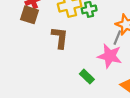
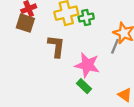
pink star: (110, 56) -> (87, 65), moved

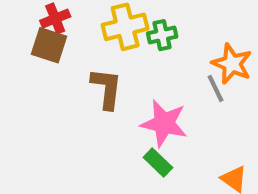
gray line: (115, 46) -> (215, 88), turned -48

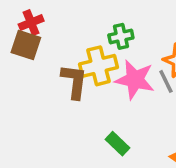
yellow cross: (125, 27) -> (99, 66), moved
pink star: (164, 123) -> (135, 80), moved

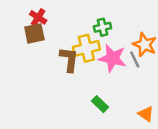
red cross: (31, 23) -> (38, 17), turned -35
brown square: (26, 45) -> (34, 33), turned -30

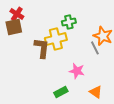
pink star: (112, 58) -> (77, 71), moved, size x0.7
green rectangle: (100, 104) -> (61, 92), moved, turned -72
orange triangle: (146, 114) -> (96, 92), moved

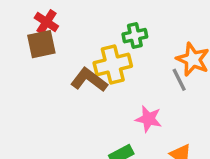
brown L-shape: (42, 48) -> (89, 80), turned -60

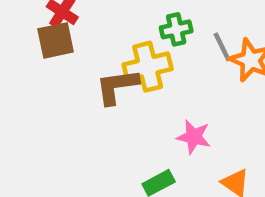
brown L-shape: (89, 80) -> (117, 86), turned -45
gray line: (179, 80) -> (222, 47), moved

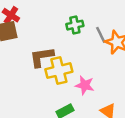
yellow cross: (148, 67) -> (59, 71), moved

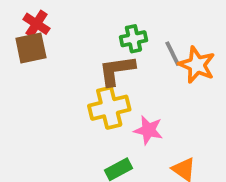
brown L-shape: (42, 57) -> (117, 70), moved

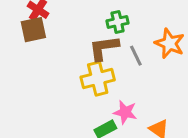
gray line: (173, 54) -> (136, 56), moved
pink star: (148, 130) -> (125, 112), moved

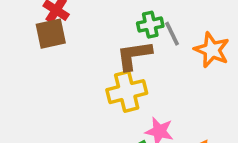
gray line: (136, 56) -> (172, 34), moved

